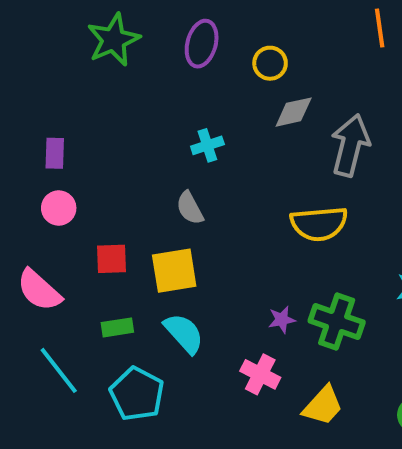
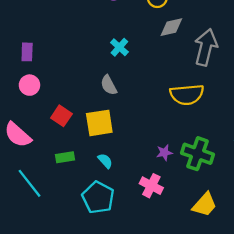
cyan cross: (207, 145) -> (119, 47), turned -30
red square: (112, 259) -> (61, 116), turned 36
cyan semicircle: (184, 333) -> (105, 161), size x0.6
cyan pentagon: (137, 394) -> (98, 197), moved
yellow trapezoid: (323, 406) -> (205, 205), moved

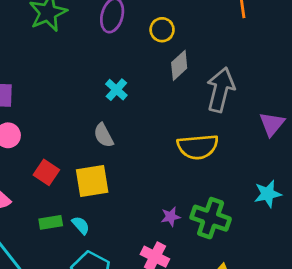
gray diamond: (171, 27) -> (179, 65), turned -30
cyan semicircle: (105, 161) -> (81, 225), moved

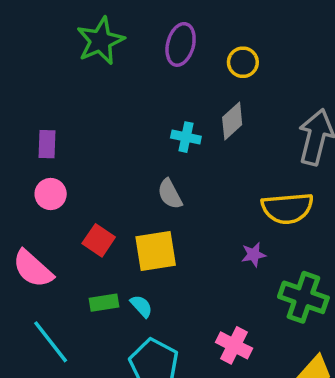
gray diamond: (179, 65) -> (232, 121), moved
cyan cross: (116, 90) -> (186, 137), turned -30
purple star: (171, 217) -> (254, 255), moved

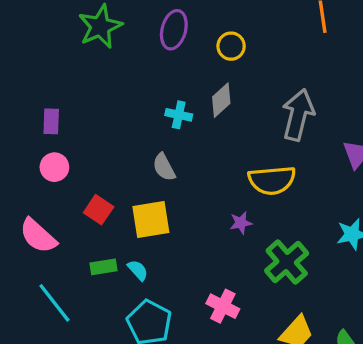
green cross: (303, 297) -> (287, 262), turned 30

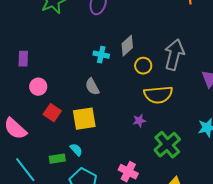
yellow circle: (231, 46) -> (143, 66), moved
pink circle: (54, 167) -> (38, 87), moved
green rectangle: (103, 267) -> (57, 159), moved

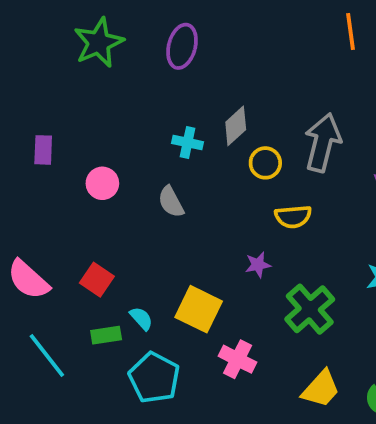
pink circle: (38, 87) -> (102, 183), moved
yellow semicircle: (158, 95) -> (293, 217), size x0.7
red square: (52, 113) -> (97, 280), moved
yellow square: (84, 119) -> (199, 309), moved, turned 35

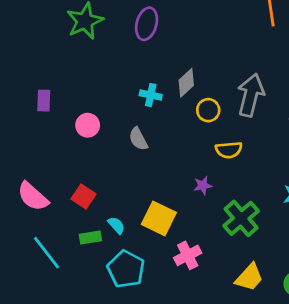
pink cross: (238, 359) -> (188, 255), turned 36

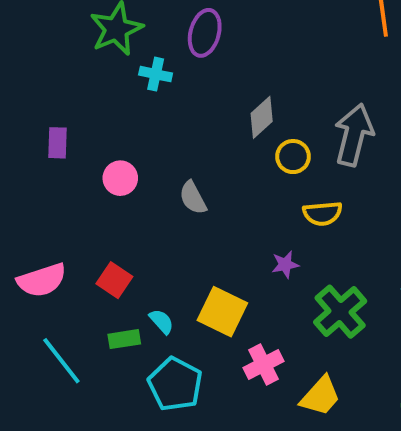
cyan cross: (151, 95) -> (156, 74), moved
pink semicircle: (33, 196) -> (42, 280), turned -60
yellow trapezoid: (249, 277) -> (320, 396), moved

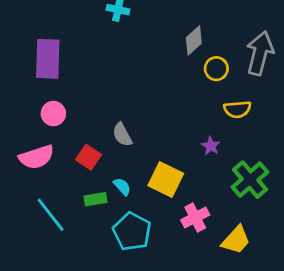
purple rectangle: (57, 143) -> (48, 59), size x1.8
pink circle: (120, 178) -> (53, 114), moved
gray semicircle: (193, 198) -> (122, 135), moved
purple star: (285, 264) -> (211, 146), turned -30

